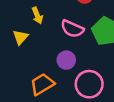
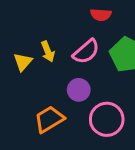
yellow arrow: (37, 15) -> (48, 52), moved
pink semicircle: (72, 29) -> (86, 52), turned -65

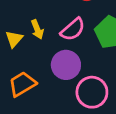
purple circle: (79, 90) -> (66, 65), size x1.4
orange trapezoid: (49, 119) -> (22, 84), moved

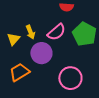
purple circle: (66, 65) -> (41, 53), moved

